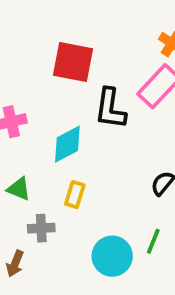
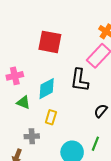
black L-shape: (110, 109) -> (80, 80), moved
green triangle: (19, 189) -> (23, 102), moved

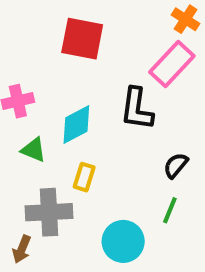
gray cross: (32, 136) -> (49, 212), size x1.6
green line: (95, 144) -> (170, 210), moved

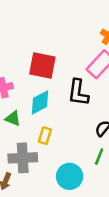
red square: (82, 39) -> (42, 65), moved

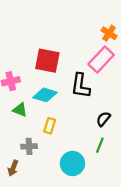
cyan diamond: (40, 102) -> (45, 95), turned 45
gray cross: (23, 158) -> (29, 146), size x0.6

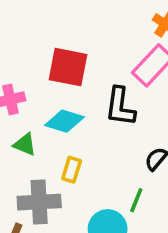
green line: (100, 145) -> (136, 200), moved
gray cross: (29, 146) -> (39, 202), size x1.6

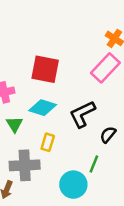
black L-shape: (120, 107) -> (82, 114), moved, turned 56
green triangle: (25, 144) -> (14, 124), turned 36

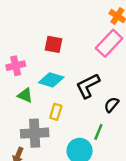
red square: (45, 69) -> (54, 44), size x0.7
green triangle: (14, 124) -> (25, 95), turned -35

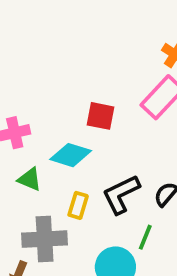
red square: (54, 44) -> (100, 116), moved
black L-shape: (88, 86) -> (121, 194), moved

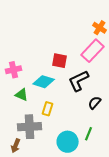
black L-shape: (121, 194) -> (79, 81), moved
green line: (145, 237) -> (89, 134), moved

